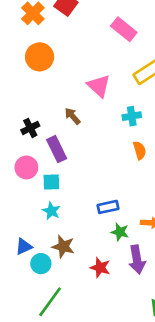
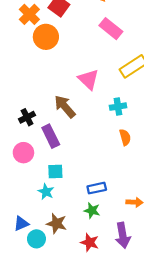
orange circle: (40, 57) -> (46, 37), moved
brown arrow: (72, 116) -> (65, 107), size x1.5
cyan square: (51, 182) -> (55, 172), moved
green star: (120, 232) -> (92, 211), moved

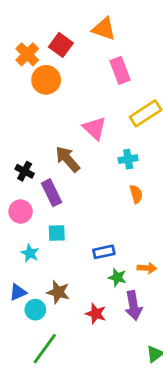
pink rectangle: (111, 29) -> (120, 70), turned 30
black cross: (27, 117) -> (25, 171), turned -35
cyan star: (46, 192) -> (30, 253), moved
green star: (92, 211) -> (117, 277), moved

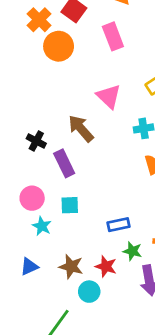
pink rectangle: (120, 70) -> (113, 36), moved
pink circle: (21, 212) -> (32, 198), moved
cyan circle: (35, 310) -> (89, 292), moved
red star: (96, 314) -> (106, 266), moved

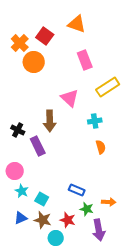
pink rectangle: (113, 36) -> (85, 60), moved
brown arrow: (81, 128) -> (50, 121), turned -140
cyan square: (70, 205) -> (42, 199), moved, turned 32
blue rectangle: (119, 225) -> (77, 190), turned 35
blue triangle: (29, 266) -> (21, 218), moved

